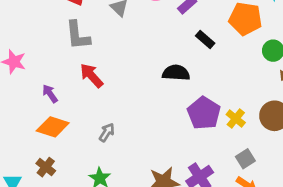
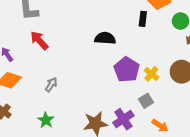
black rectangle: (205, 40) -> (143, 19), moved, turned 56
gray square: (245, 159) -> (146, 101), moved

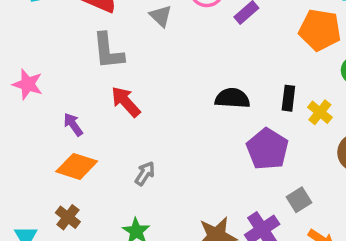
black rectangle: (143, 19) -> (288, 98), moved
yellow cross: (151, 74) -> (320, 112), moved

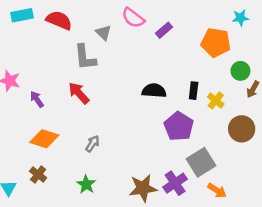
gray L-shape: (108, 51) -> (85, 57), moved
purple arrow: (73, 124) -> (37, 99), moved
gray square: (299, 200) -> (201, 162), size x1.6

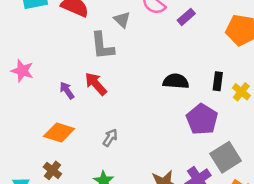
purple arrow: (37, 99) -> (67, 90), moved

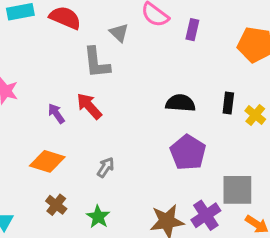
purple rectangle: (186, 17) -> (192, 30), turned -36
purple pentagon: (202, 119) -> (188, 152), moved
gray square: (226, 157) -> (237, 190), turned 32
brown cross: (52, 170) -> (56, 205), moved

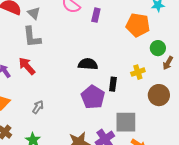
gray triangle: (119, 33) -> (34, 13), moved
black rectangle: (228, 103) -> (113, 84), moved
yellow cross: (255, 115) -> (138, 72), turned 32

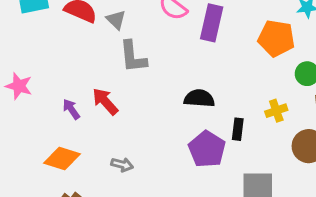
purple rectangle: (96, 15) -> (212, 23), size x1.6
gray L-shape: (32, 37) -> (133, 57), moved
gray arrow: (38, 107) -> (122, 165), turned 72

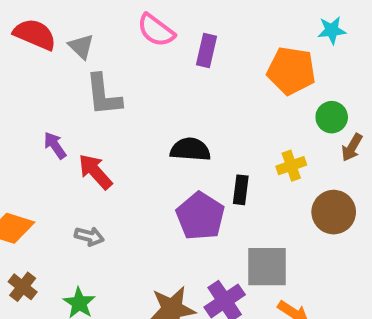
purple rectangle: (212, 23) -> (206, 50), size x0.7
red arrow: (105, 101) -> (95, 172), moved
purple arrow: (71, 109) -> (55, 145), moved

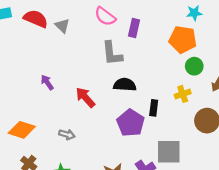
cyan star: (332, 30) -> (194, 13), moved
gray L-shape: (103, 95) -> (112, 53), moved
green circle: (332, 117) -> (194, 66), moved
red arrow: (95, 172) -> (85, 97), moved

